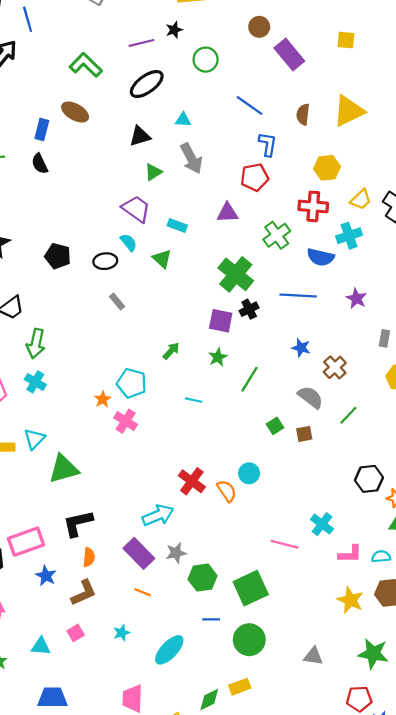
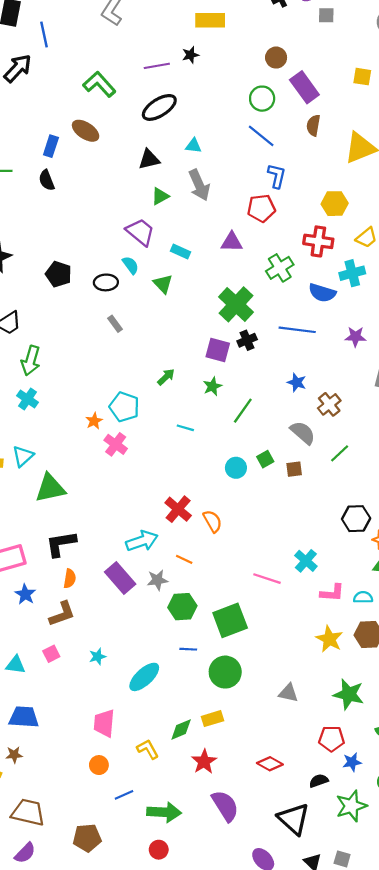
green circle: (206, 60) -> (262, 99), moved
brown semicircle: (303, 114) -> (313, 125), moved
purple star: (356, 298) -> (355, 337), turned -30
cyan circle: (249, 473) -> (236, 468), moved
orange line: (143, 592) -> (184, 559), moved

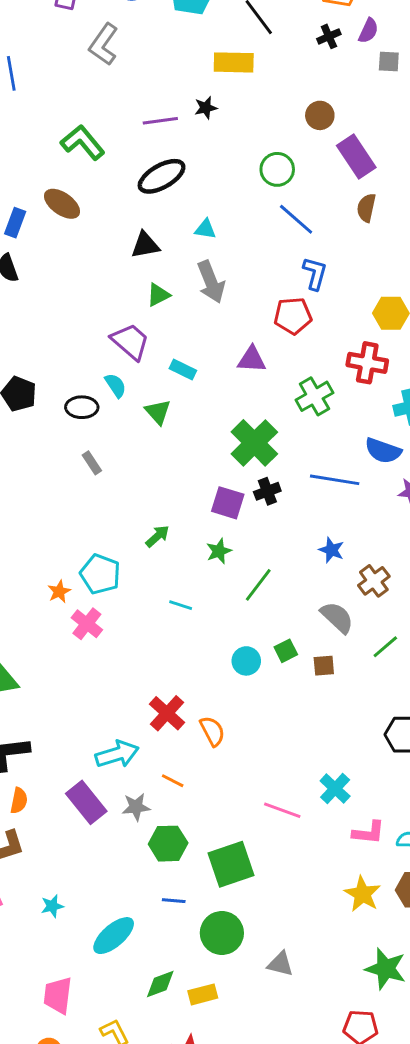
green circle: (262, 99) -> (277, 169), moved
blue semicircle: (322, 293) -> (383, 451), moved
gray triangle: (288, 693) -> (280, 964), moved
green diamond: (181, 729) -> (160, 984), moved

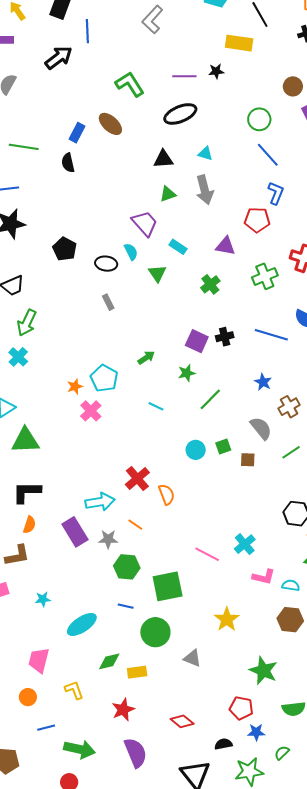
green cross: (254, 443) -> (210, 284), moved, size x0.6
yellow star: (362, 894) -> (227, 619), moved

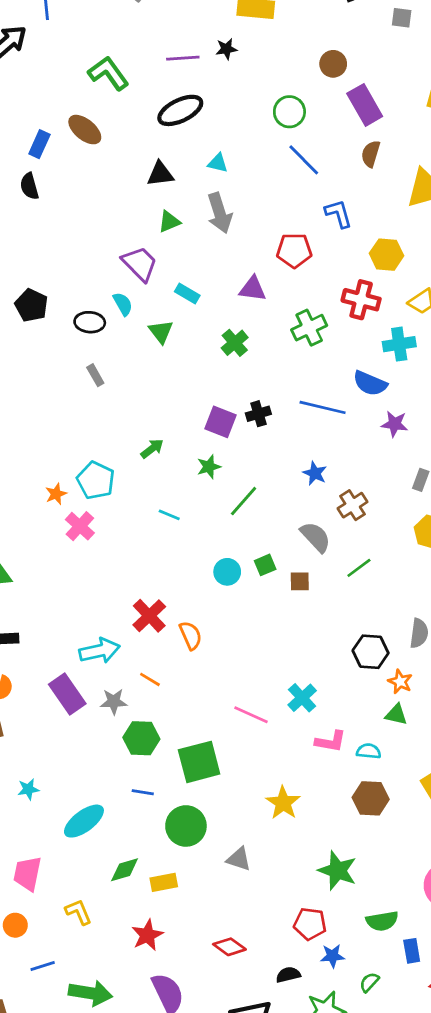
blue L-shape: (276, 193) -> (338, 214), moved, turned -35

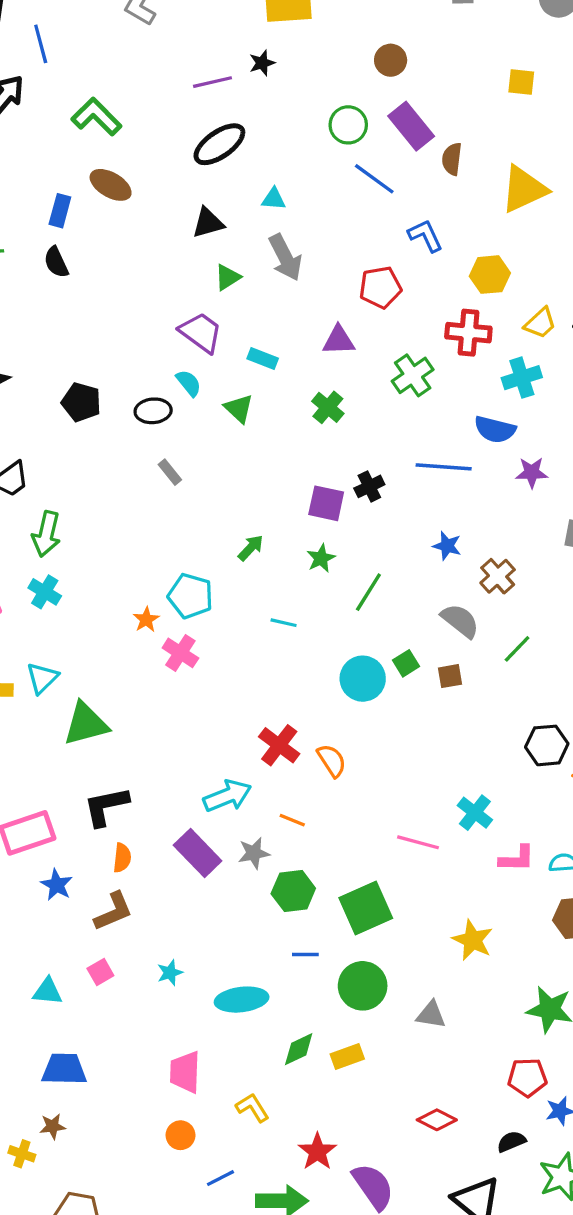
green L-shape: (108, 73) -> (96, 117), moved
purple rectangle: (365, 105) -> (411, 126), moved
cyan circle: (227, 572) -> (363, 679), size x1.4
cyan ellipse: (84, 821) -> (242, 1000), turned 39
red star: (147, 935) -> (317, 1152), moved

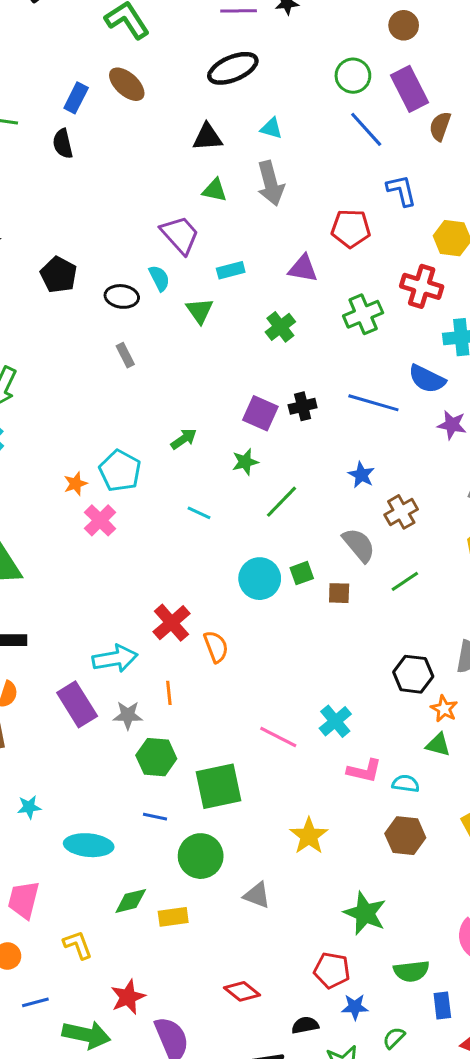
green triangle: (228, 277) -> (215, 190), turned 32
cyan rectangle: (263, 359) -> (231, 270), turned -48
orange line: (292, 820) -> (169, 693), turned 50

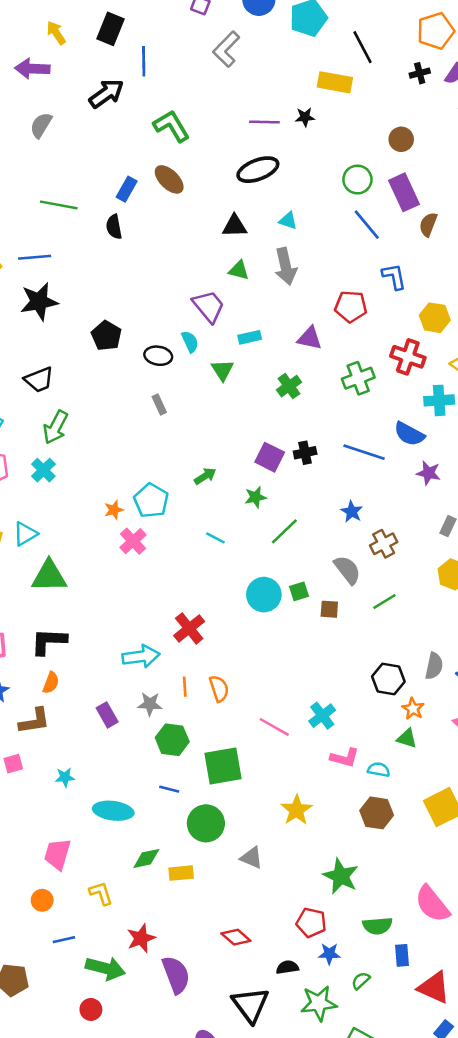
orange semicircle: (216, 647) -> (219, 688), moved
purple rectangle: (77, 704) -> (107, 715), moved, size x0.7

